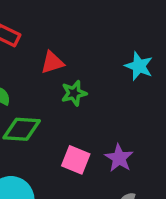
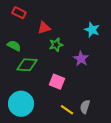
purple star: (119, 158) -> (81, 59), moved

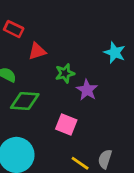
red triangle: (44, 28) -> (37, 51), moved
purple star: (81, 59) -> (87, 90), moved

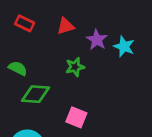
red triangle: (37, 51) -> (65, 26), moved
purple star: (87, 90) -> (97, 40), moved

